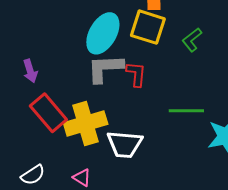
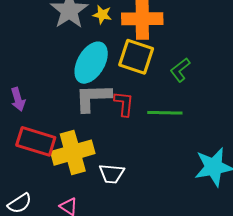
green line: (186, 111) -> (165, 113), moved
red rectangle: (48, 113) -> (36, 141), turned -33
white trapezoid: (125, 144) -> (112, 174), size x0.7

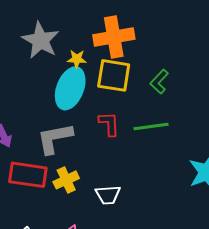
yellow star: (102, 15) -> (77, 59), moved
gray L-shape: (93, 98) -> (55, 138), moved
yellow cross: (73, 153) -> (66, 180), size x0.6

